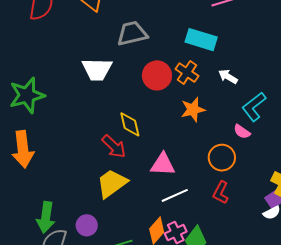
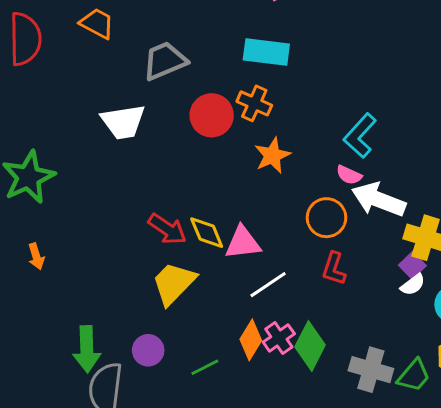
white arrow: (228, 77) -> (379, 200), moved, size x1.8
yellow diamond: (130, 124) -> (207, 233), moved
orange arrow: (23, 149) -> (36, 256), size x0.5

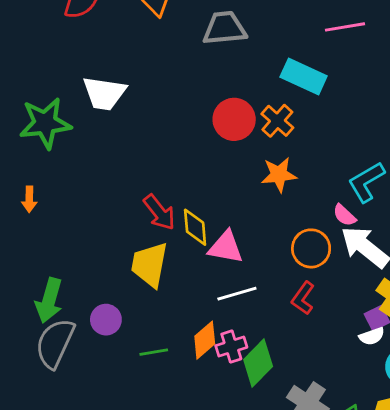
gray trapezoid: (165, 61) -> (225, 28), moved
white trapezoid: (123, 122) -> (104, 93), moved
yellow trapezoid: (174, 283) -> (150, 265), turned -51

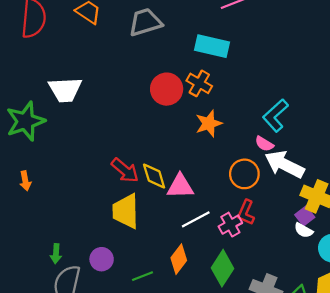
green arrow: (49, 300) -> (56, 254), size x0.6
white semicircle: (372, 336) -> (304, 230), turned 60
pink cross: (231, 346) -> (230, 225), moved

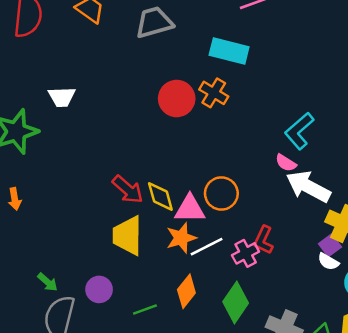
white trapezoid: (65, 90) -> (62, 97), size x0.7
orange star: (209, 124) -> (181, 238), moved
orange circle: (244, 174) -> (221, 193), moved
green arrow: (56, 254) -> (48, 282), turned -54

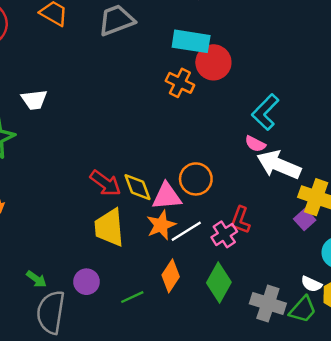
red circle: (177, 99) -> (213, 62), moved
white semicircle: (328, 262) -> (311, 284), moved

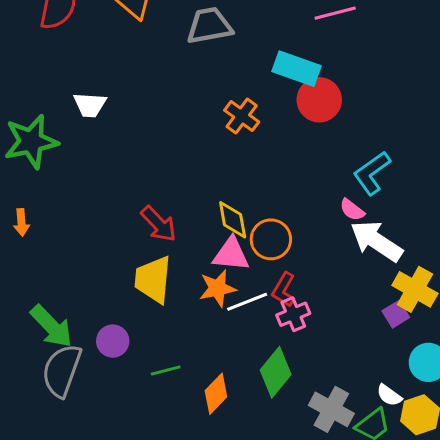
orange cross: (180, 83) -> (242, 116), moved
yellow diamond: (138, 187) -> (233, 220), moved
red L-shape: (240, 220) -> (284, 290), moved
orange diamond: (171, 276) -> (216, 394), moved
green arrow: (36, 279) -> (52, 326), size x1.8

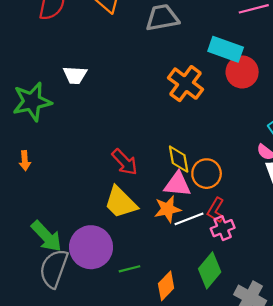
orange cross: (242, 116) -> (186, 84), size x1.4
yellow trapezoid: (153, 279) -> (121, 202), turned -51
purple circle: (113, 341) -> (91, 247), size x1.8

